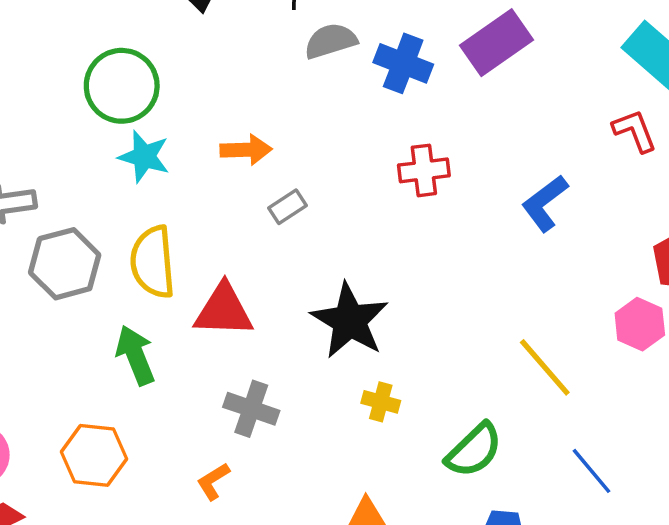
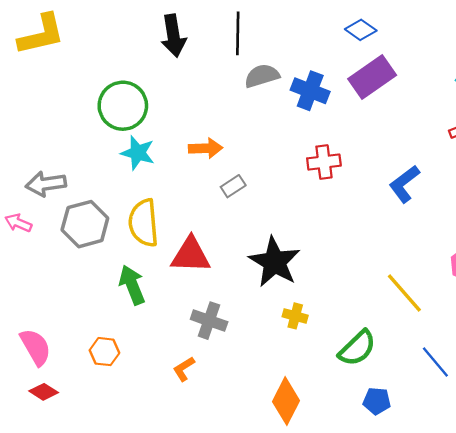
orange hexagon: (94, 455) -> (104, 352), size x0.7

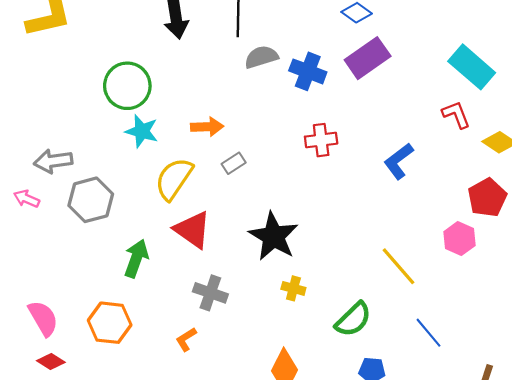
yellow semicircle: (144, 223) -> (174, 179), moved, turned 39
red triangle: (191, 255) -> (193, 230), turned 33
green arrow: (132, 285) -> (136, 259), turned 42
orange hexagon: (104, 352) -> (110, 323), size x1.5

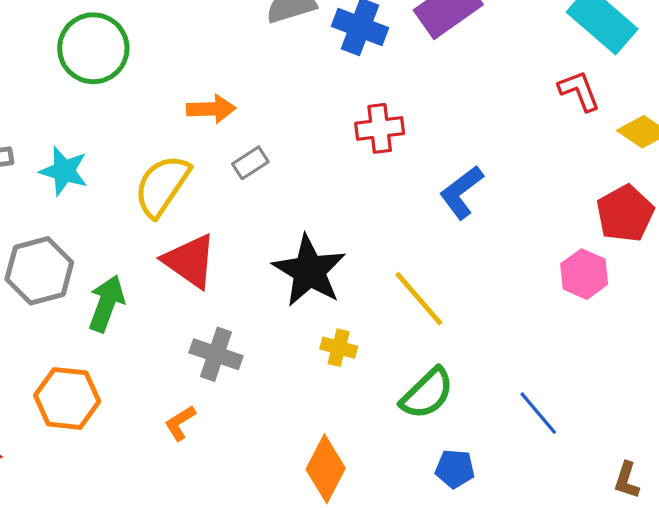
cyan star: (142, 131) -> (64, 171), moved
blue L-shape: (399, 161) -> (461, 192), moved
gray hexagon: (91, 200) -> (39, 271), moved
yellow line: (399, 266) -> (419, 299), moved

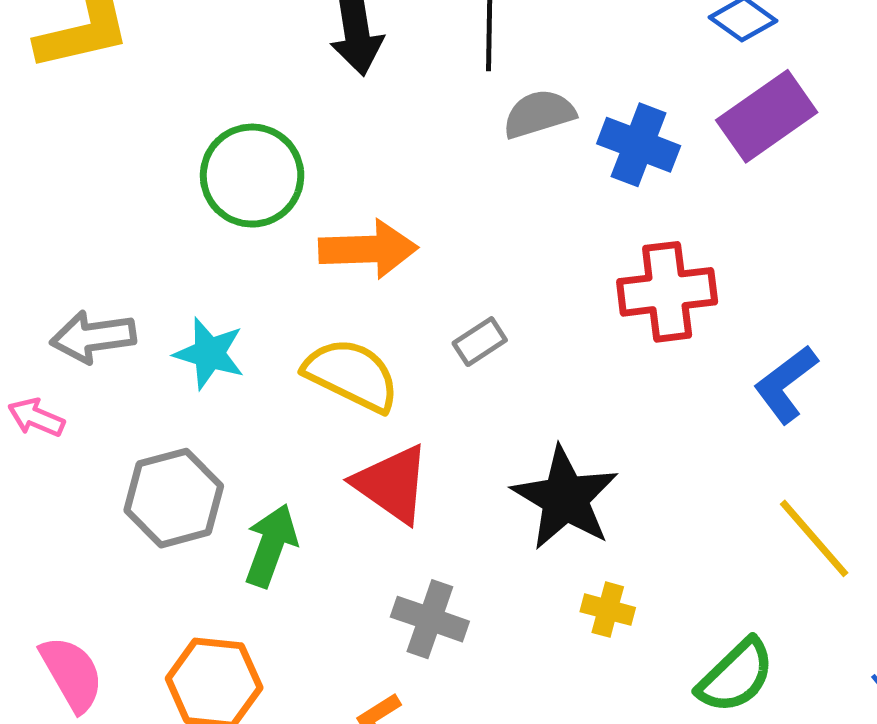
orange arrow: (211, 109) -> (368, 249), moved, size x1.4
red cross: (380, 128) -> (667, 292), size x1.4
yellow semicircle: (162, 186) -> (352, 375), turned 82
yellow line: (419, 299) -> (814, 538), moved

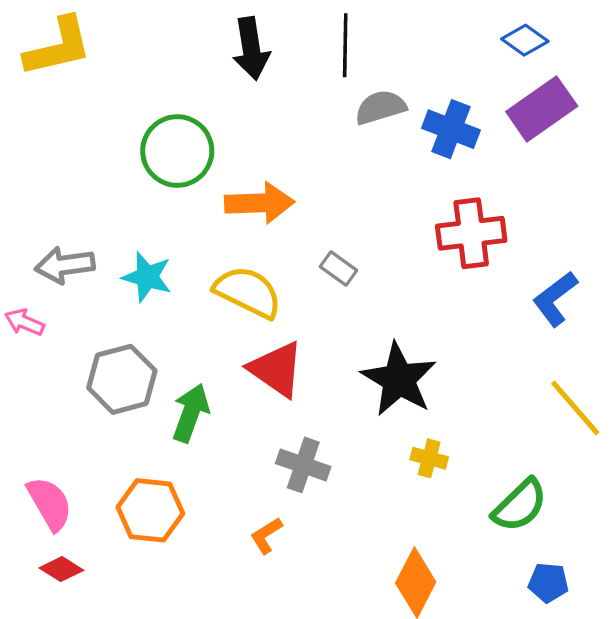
gray rectangle: (480, 342) -> (338, 269), turned 69

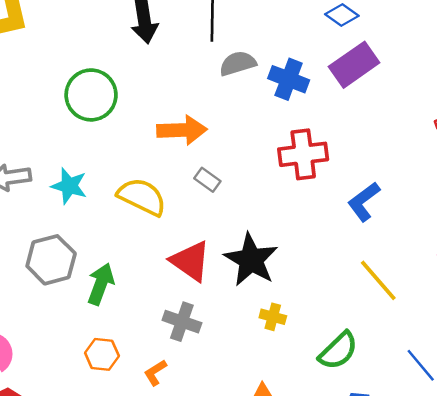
orange arrow: (260, 203) -> (182, 130), moved
red triangle: (276, 369) -> (190, 261), moved
orange hexagon: (150, 510) -> (102, 354), moved, size x0.7

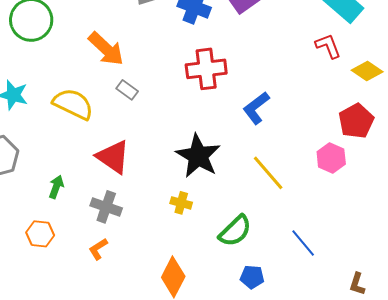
orange arrow: (182, 130) -> (106, 49), turned 45
black star: (251, 260) -> (198, 156), moved
green arrow: (101, 284) -> (56, 187), moved, size x0.7
orange L-shape: (155, 373) -> (98, 249), moved

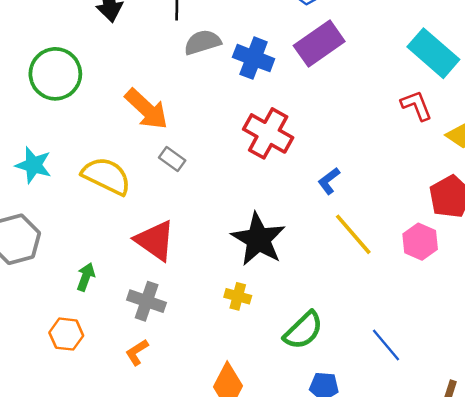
red cross: (206, 69) -> (268, 133), turned 36
blue L-shape: (256, 108) -> (329, 181), size x0.7
yellow line: (268, 173) -> (353, 234), moved

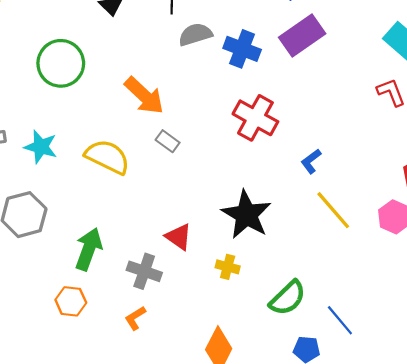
red triangle: (155, 240) -> (179, 237), moved, size x0.7
green arrow: (86, 277) -> (89, 249), size x1.6
blue line: (386, 345) -> (340, 320), moved

